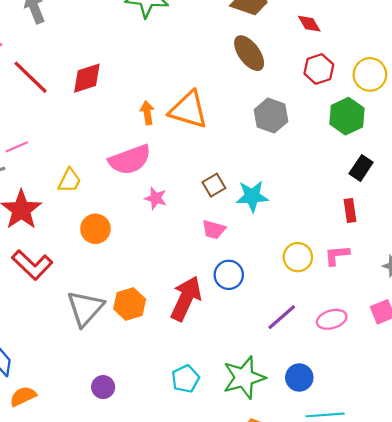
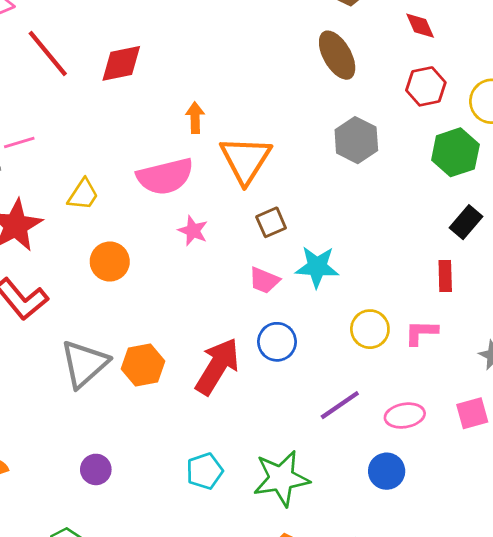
orange triangle: (188, 110) -> (245, 160), moved, turned 39
cyan star: (252, 196) -> (317, 267), moved
blue circle: (299, 378) -> (387, 471), moved

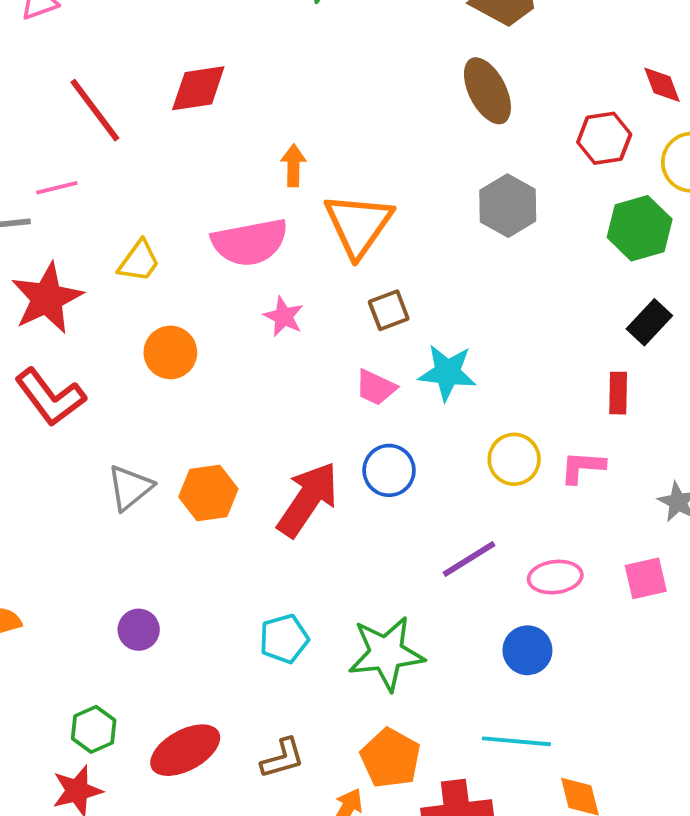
red diamond: (420, 26) -> (662, 85), moved
red line: (48, 54) -> (95, 110), moved
gray triangle: (84, 364) -> (130, 488), size x0.7

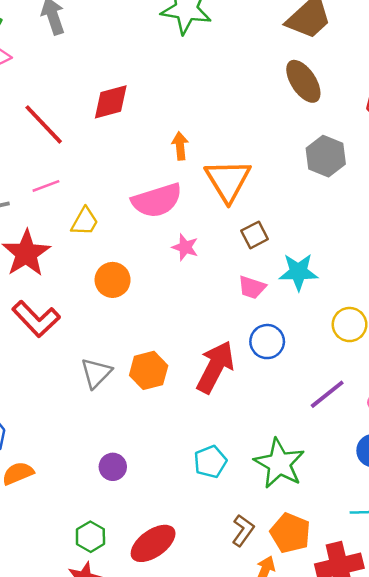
pink line: (57, 188) -> (46, 186), moved
green star: (386, 653) -> (279, 463), turned -30
brown L-shape: (282, 758) -> (243, 530), moved, turned -32

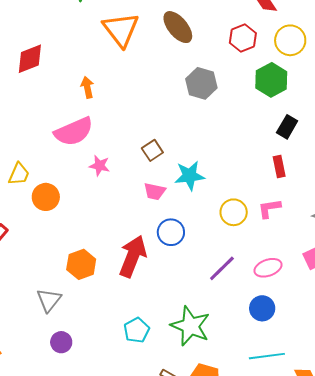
orange triangle: (228, 180) -> (121, 30), moved
yellow trapezoid: (85, 222) -> (19, 174), moved
gray triangle: (96, 373) -> (49, 300), moved

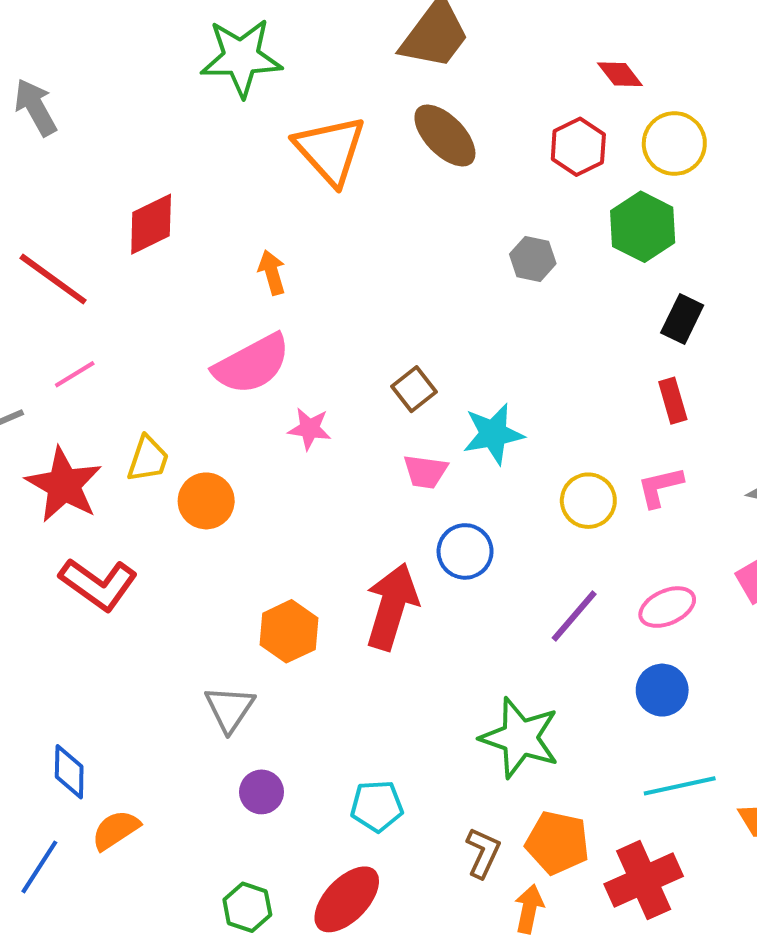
gray hexagon: (201, 83) -> (533, 259), moved, size x0.7
cyan pentagon: (137, 330) -> (377, 806), moved, turned 30

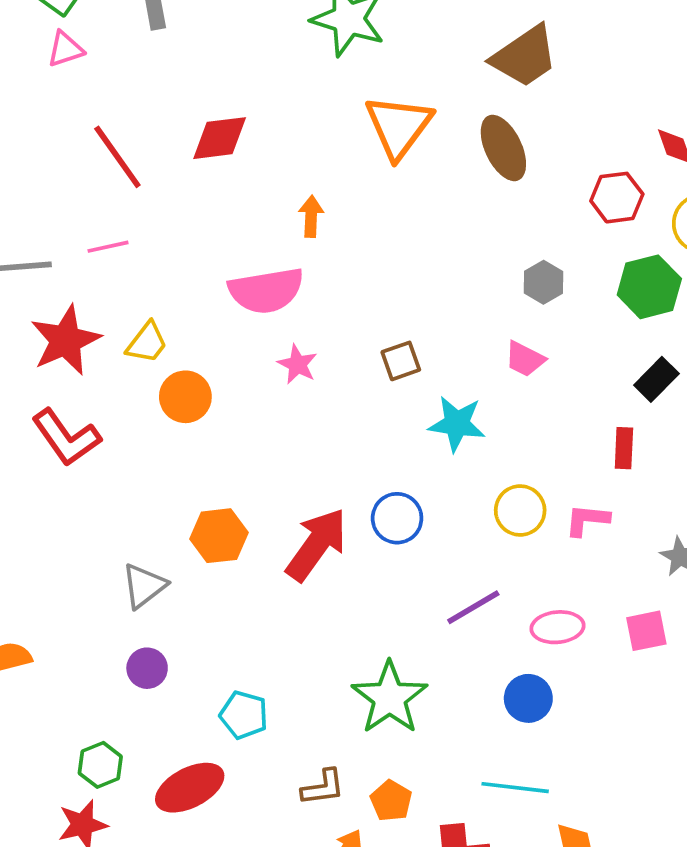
pink trapezoid: (425, 472) -> (525, 359), moved
orange pentagon: (557, 843) -> (391, 801), size x0.7
brown L-shape: (483, 853) -> (323, 787), turned 39

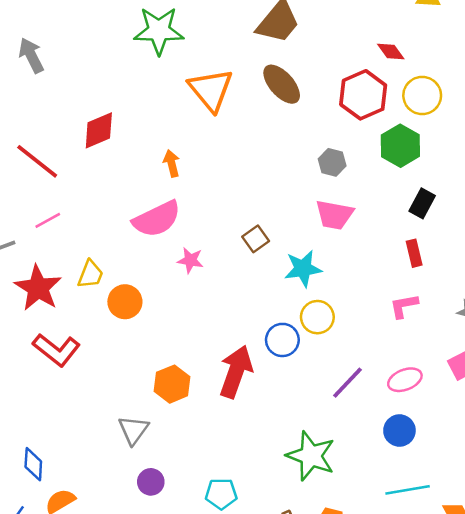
red hexagon: (617, 198) -> (363, 95), size x1.4
pink trapezoid: (525, 359) -> (334, 215), size x1.4
yellow circle: (520, 510) -> (317, 317), moved

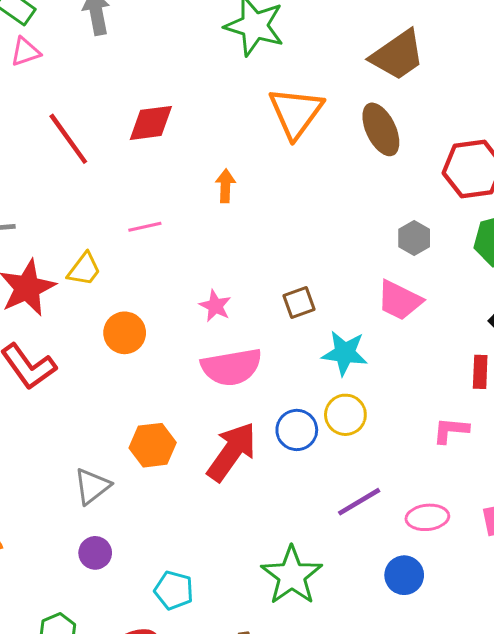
pink semicircle: (157, 219) -> (232, 367), moved
pink line: (48, 220) -> (145, 227), moved
yellow trapezoid: (90, 274) -> (84, 269), moved

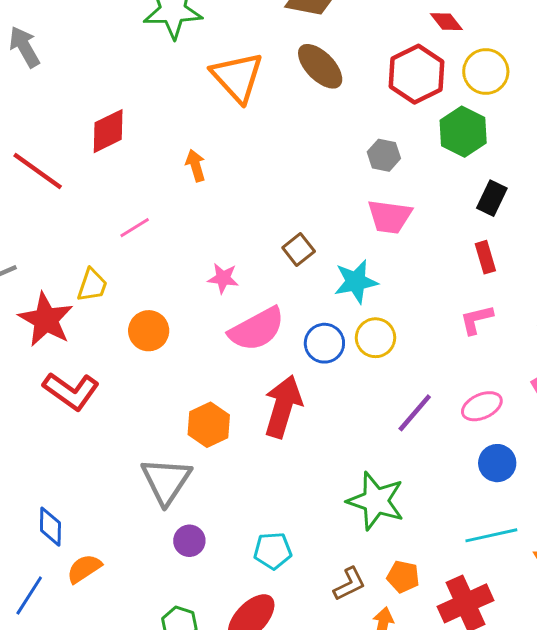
blue circle: (297, 430) -> (324, 343), moved
gray triangle: (92, 486) -> (166, 481), size x1.4
blue circle: (404, 575) -> (497, 463), moved

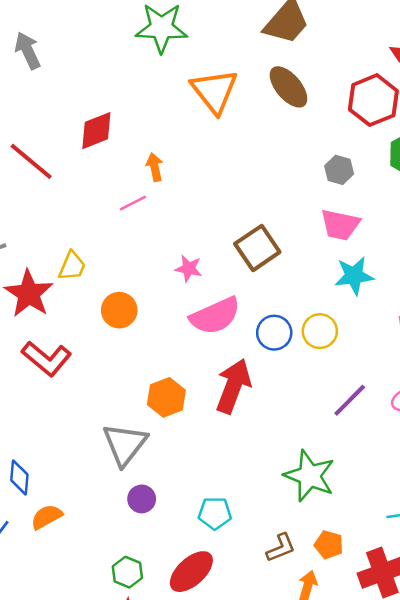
orange arrow: (196, 166) -> (155, 167), moved
pink line: (135, 228) -> (133, 203), moved
brown square: (299, 249) -> (257, 248), size x1.6
cyan star: (356, 282) -> (354, 276), moved

